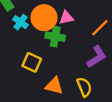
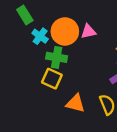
green cross: (55, 37) -> (57, 57), moved

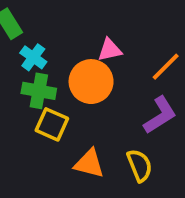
orange circle: (65, 31) -> (91, 82), moved
green cross: (57, 57) -> (39, 91), moved

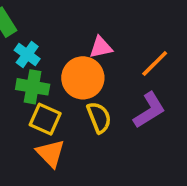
orange triangle: (89, 164) -> (51, 153), moved, turned 32
yellow semicircle: (140, 165) -> (99, 117), moved

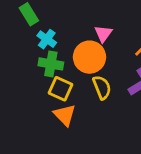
pink triangle: (101, 47) -> (103, 34), turned -42

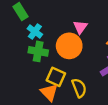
yellow semicircle: (102, 87) -> (79, 88), moved
yellow square: (61, 89) -> (56, 77), moved

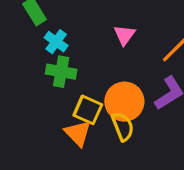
orange circle: (69, 46) -> (124, 102), moved

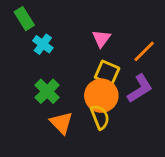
green cross: (61, 72) -> (47, 91), moved, turned 35
yellow square: (88, 110) -> (107, 73), moved

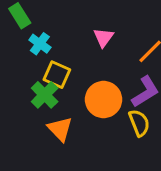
yellow square: (107, 73) -> (57, 75), moved
yellow semicircle: (100, 117) -> (139, 123), moved

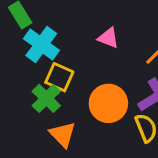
pink triangle: (104, 37) -> (108, 38), turned -45
cyan cross: (40, 44) -> (41, 44), size x1.5

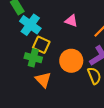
green cross: (46, 98) -> (33, 58), turned -30

